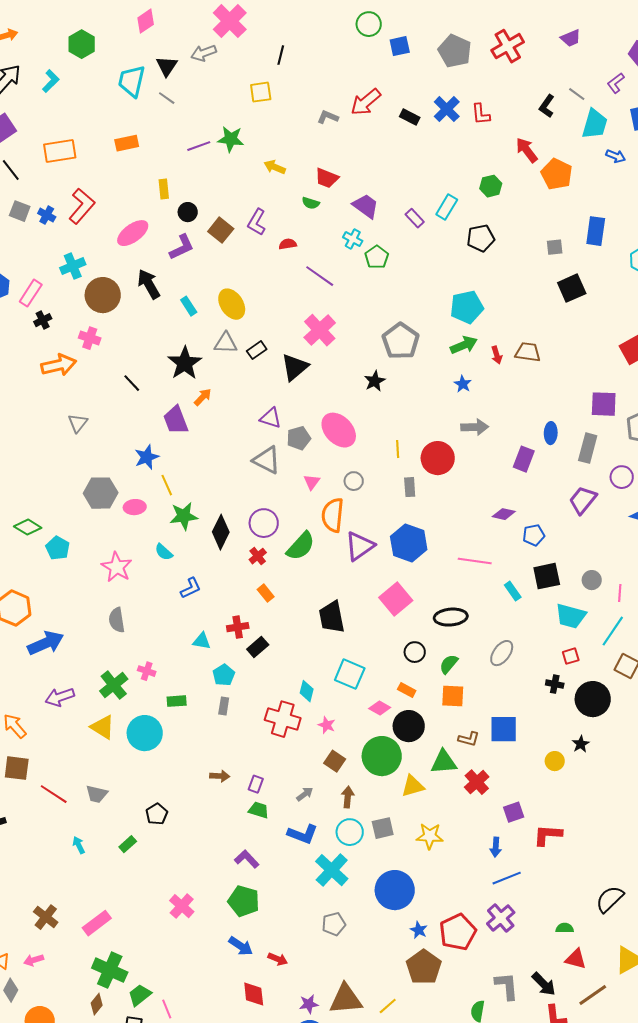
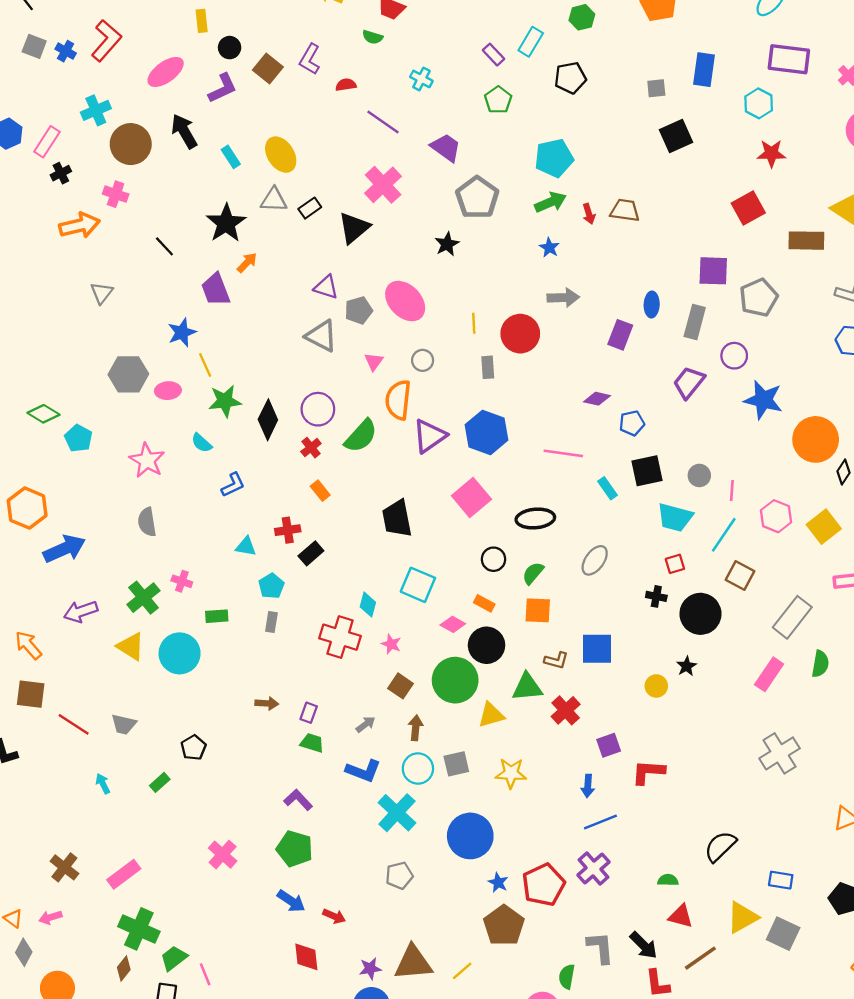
purple trapezoid: (366, 206) -> (446, 148), moved
green pentagon: (377, 257) -> (498, 100), moved

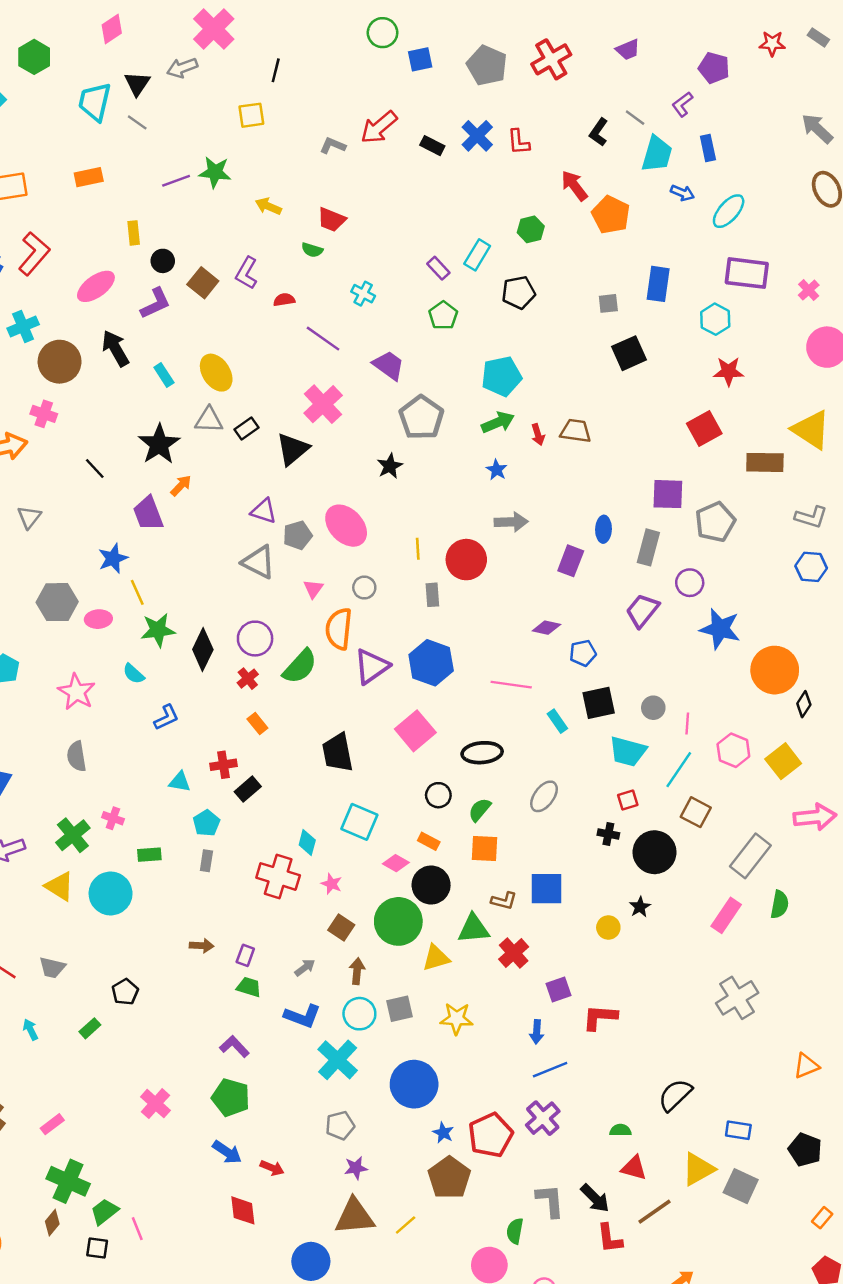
pink rectangle: (124, 874) -> (52, 1124), size x0.7
purple star: (370, 969) -> (356, 1168), moved

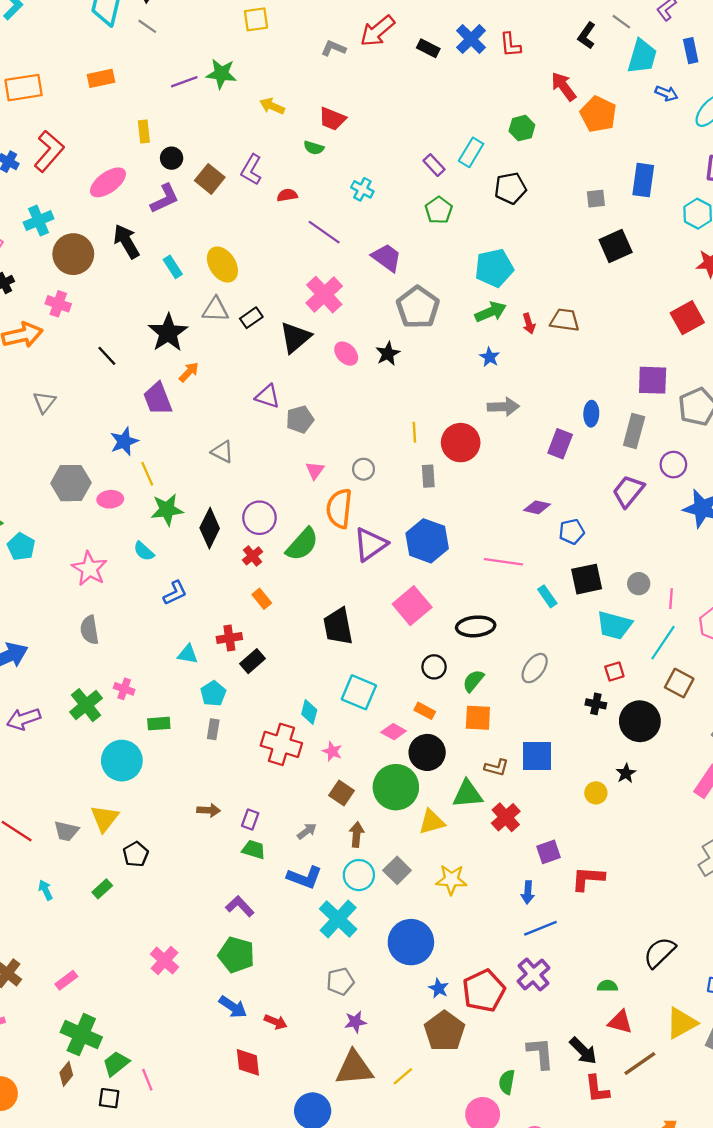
pink ellipse: (346, 526) -> (346, 354), moved, size x0.6
gray triangle: (259, 562) -> (222, 452), moved, size x0.7
yellow triangle: (60, 886) -> (104, 818), moved, turned 36
gray square: (400, 1009) -> (397, 870), turned -32

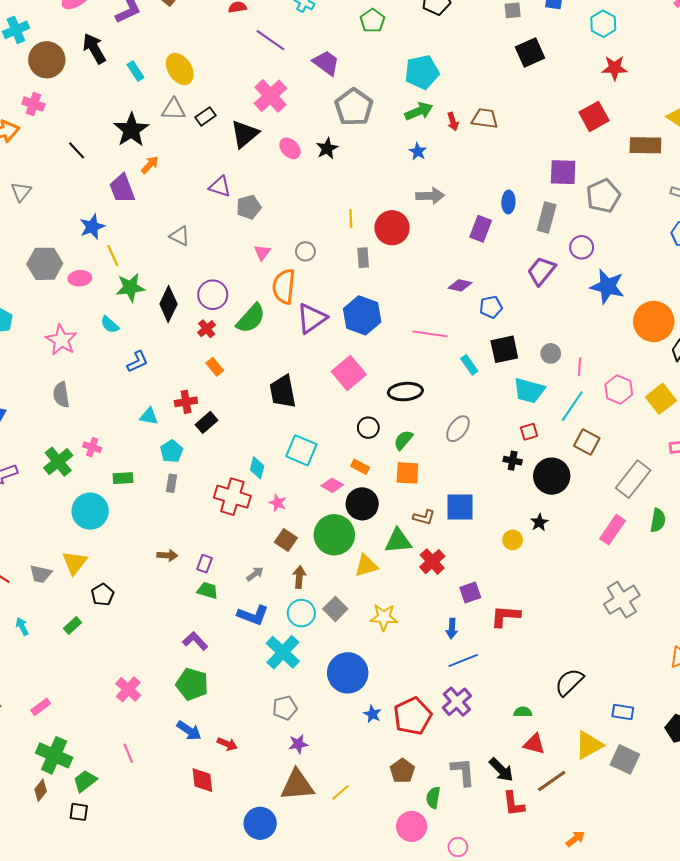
brown pentagon: (444, 1031) -> (402, 771), moved, size x0.7
pink line: (147, 1080) -> (128, 753), moved

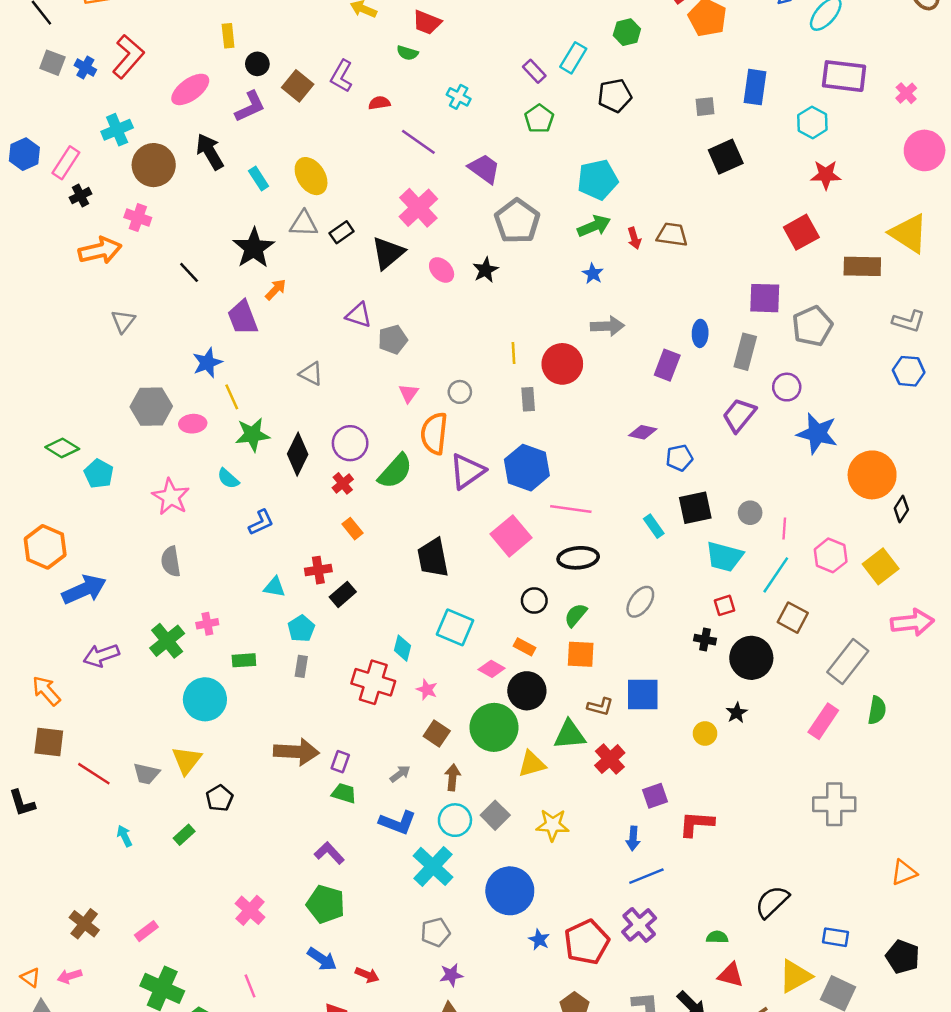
pink line: (430, 334) -> (571, 509), moved
pink cross: (92, 447) -> (207, 624), turned -30
brown arrow: (167, 555) -> (296, 752), size x1.8
gray cross: (622, 600) -> (834, 804), turned 32

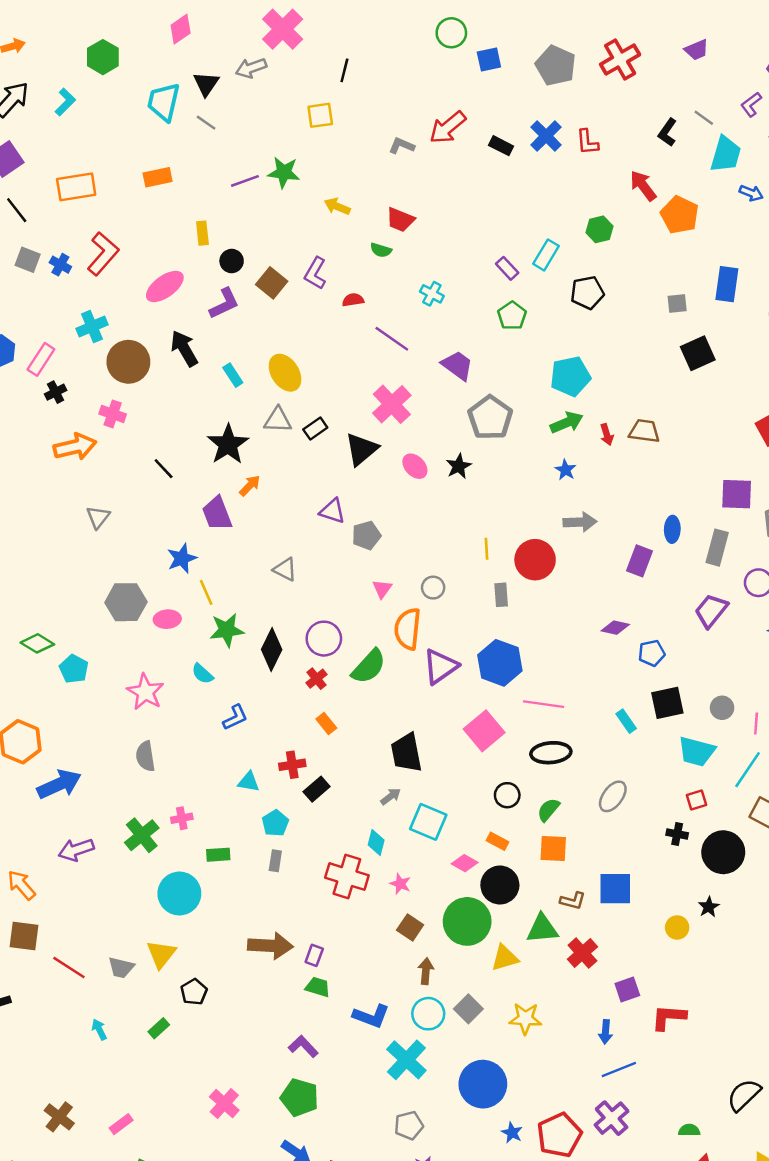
gray arrow: (400, 774) -> (391, 796), moved

